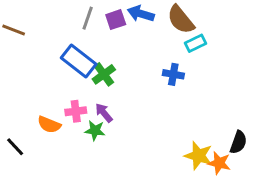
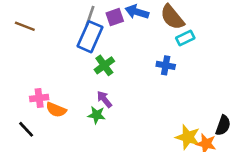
blue rectangle: (79, 61) -> (90, 37), moved, turned 76
pink cross: (76, 111) -> (39, 98), moved

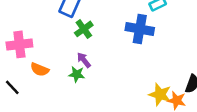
blue cross: (166, 65) -> (140, 29), size x1.6
pink cross: (39, 98) -> (19, 44), moved, size x1.5

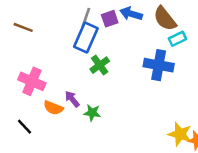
pink cross: (19, 44) -> (32, 81), turned 30
purple arrow: (84, 60) -> (72, 99), moved

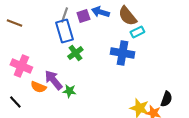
blue rectangle: (86, 38) -> (64, 31), turned -40
purple arrow: (72, 99) -> (53, 80), size x1.5

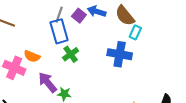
purple square: (83, 16) -> (79, 16), turned -32
cyan rectangle: (137, 32) -> (135, 32), turned -40
orange semicircle: (38, 87) -> (32, 56), moved

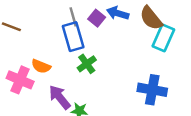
gray line: (59, 15) -> (73, 17), turned -35
cyan rectangle: (135, 32) -> (163, 38), size x1.5
blue cross: (120, 54) -> (152, 90), moved

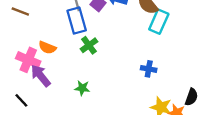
blue cross: (152, 90) -> (149, 69), size x0.6
purple arrow: (60, 97) -> (41, 76), moved

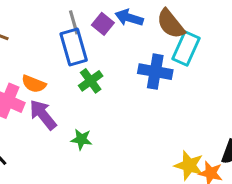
blue cross: (149, 69) -> (155, 72), moved, size x1.5
purple arrow: (41, 76) -> (43, 115), moved

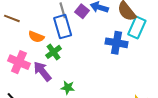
green cross: (91, 81) -> (53, 52), moved
orange semicircle: (34, 84) -> (36, 37), moved

